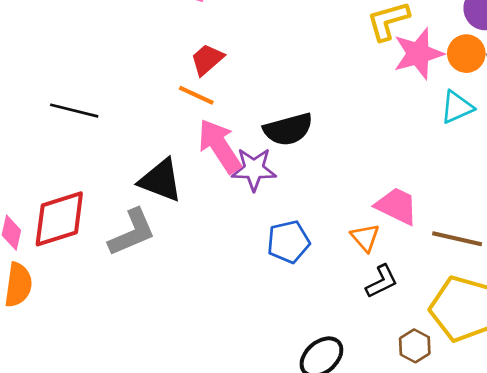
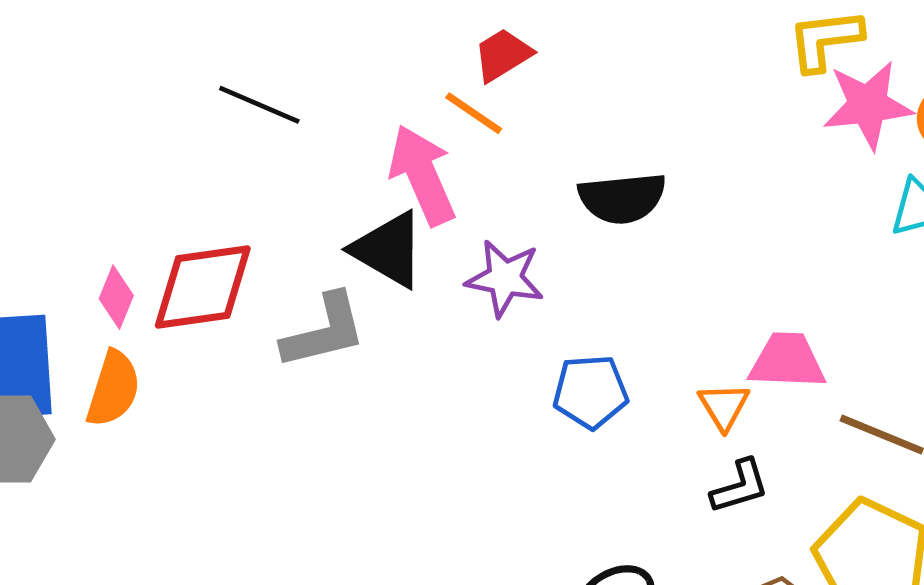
pink arrow: (220, 146) -> (422, 175), moved
purple star: (254, 169) -> (505, 278), moved
pink trapezoid: (397, 206) -> (787, 361), turned -33

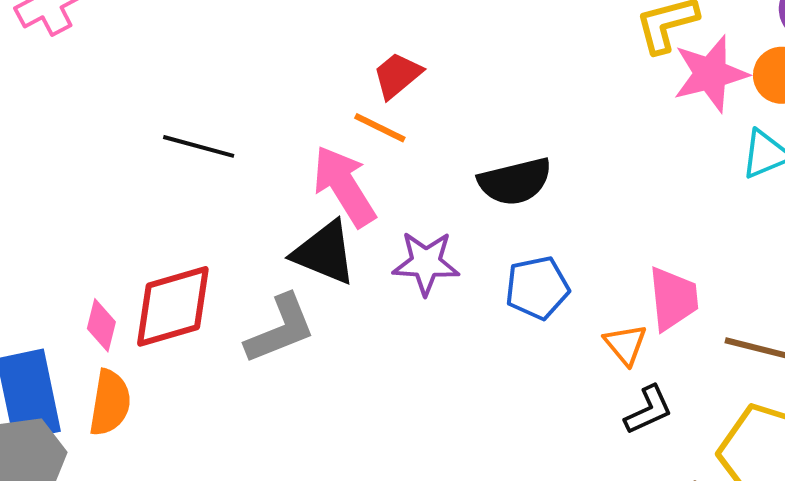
pink trapezoid: (787, 361) -> (673, 299), turned 90
blue pentagon: (590, 392) -> (537, 288), moved

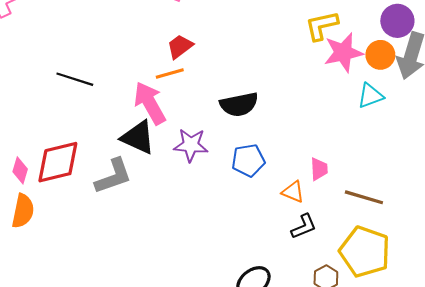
orange line: (380, 128) -> (170, 74), turned -44
pink trapezoid: (673, 299) -> (319, 169), size x0.7
orange triangle: (625, 344) -> (293, 192), turned -30

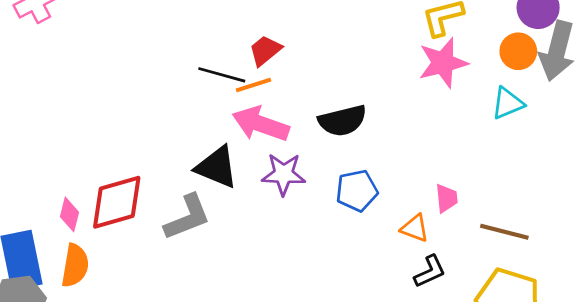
pink star: (343, 53) -> (443, 63), moved
black line: (75, 79) -> (222, 75), moved
pink arrow: (150, 103) -> (261, 124), moved, turned -39

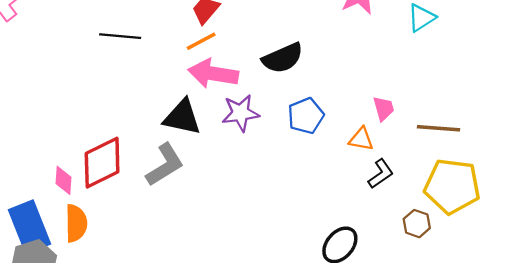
black line: (222, 75) -> (120, 36), moved

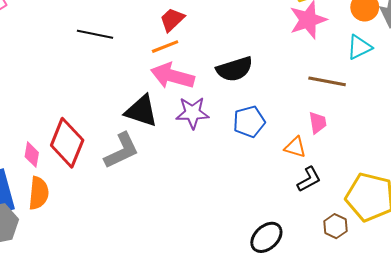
brown line: (439, 128) -> (327, 81), moved
red diamond: (102, 163) -> (67, 143), turned -48

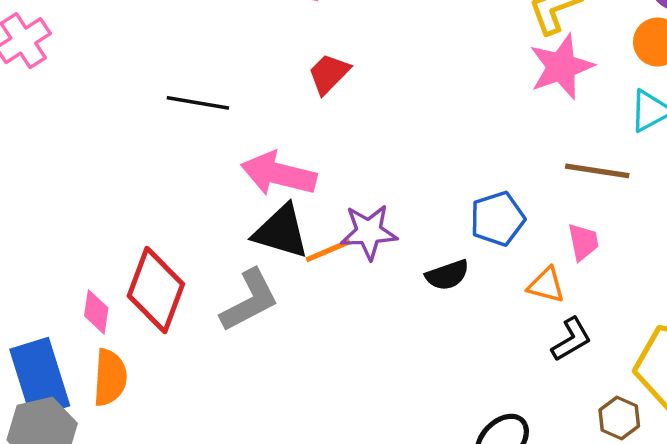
orange line: (165, 47) -> (328, 251), moved
black semicircle: (235, 69) -> (447, 275), moved, size x0.7
pink arrow: (172, 76) -> (279, 174), moved
blue pentagon: (249, 122) -> (497, 219), moved

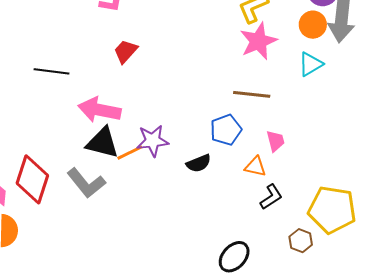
brown line: (597, 171) -> (252, 94), moved
gray L-shape: (250, 300) -> (86, 183), turned 81

